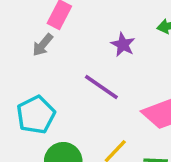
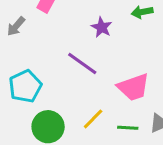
gray arrow: (43, 45) -> (16, 26), moved

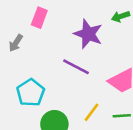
purple star: (102, 27) -> (88, 34), size x1.6

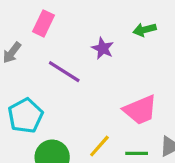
purple star: (88, 34) -> (103, 48), size x0.6
purple line: (76, 67) -> (64, 72), moved

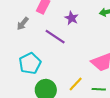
purple star: (103, 48) -> (72, 18), moved

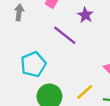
gray arrow: (23, 24) -> (19, 12), moved, turned 144

